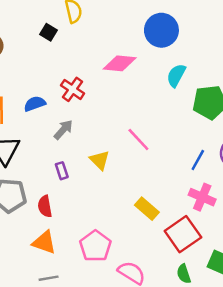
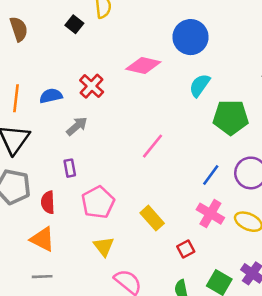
pink line: (138, 139) -> (153, 146), turned 75
yellow triangle: (100, 160) -> (104, 247), moved
red square: (183, 234) -> (186, 249), size x0.5
pink pentagon: (95, 246) -> (98, 202), moved

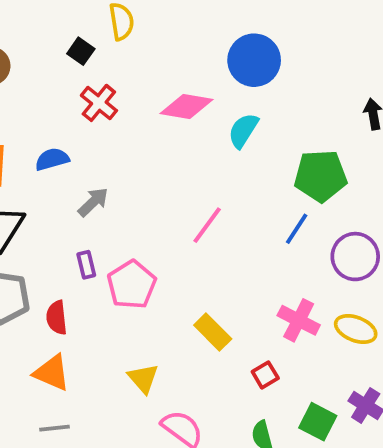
cyan semicircle: (200, 85) -> (243, 131), moved
red cross: (92, 86) -> (99, 103), moved
blue line: (211, 175) -> (297, 229), moved
pink pentagon: (98, 202) -> (132, 285), moved

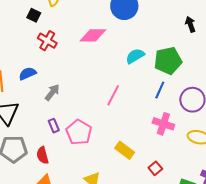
cyan semicircle: (243, 131) -> (135, 56), moved, turned 36
pink cross: (299, 320) -> (163, 124), moved

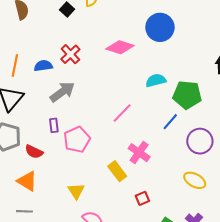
red cross: (47, 41) -> (70, 54), moved
gray arrow: (52, 92) -> (62, 92), size x1.4
pink cross: (163, 124) -> (139, 153), moved
red semicircle: (43, 155) -> (34, 152), turned -66

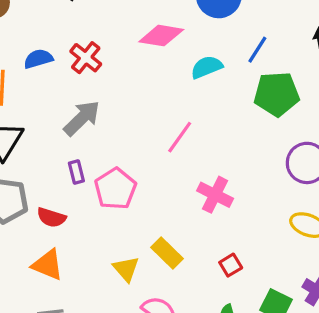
blue semicircle: (43, 66) -> (38, 59), moved
cyan semicircle: (156, 80) -> (207, 67), moved
blue line: (170, 122) -> (257, 50), moved
yellow rectangle: (117, 171) -> (167, 253), moved

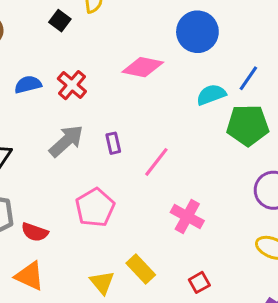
blue line: (257, 50) -> (248, 78), moved
cyan semicircle: (207, 67) -> (211, 95), moved
purple rectangle: (76, 172) -> (113, 143), moved

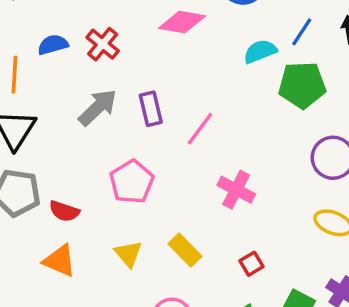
purple rectangle: (113, 143) -> (151, 109), size x1.4
yellow triangle: (102, 282) -> (128, 254), moved

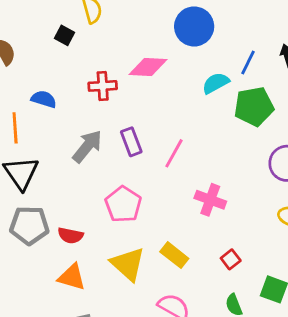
red cross: (103, 44) -> (103, 86), moved, turned -36
blue semicircle: (53, 45) -> (44, 99), turned 40
yellow triangle: (128, 254) -> (128, 264), size x1.5

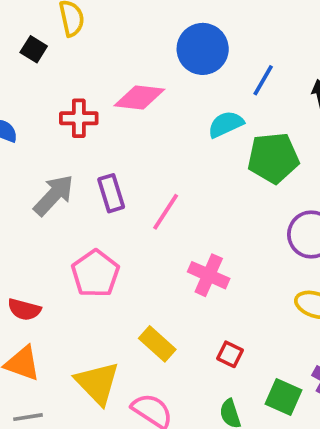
blue line: (248, 63) -> (263, 80), moved
red square: (231, 259) -> (230, 354), turned -30
yellow triangle: (128, 264) -> (97, 383), moved

